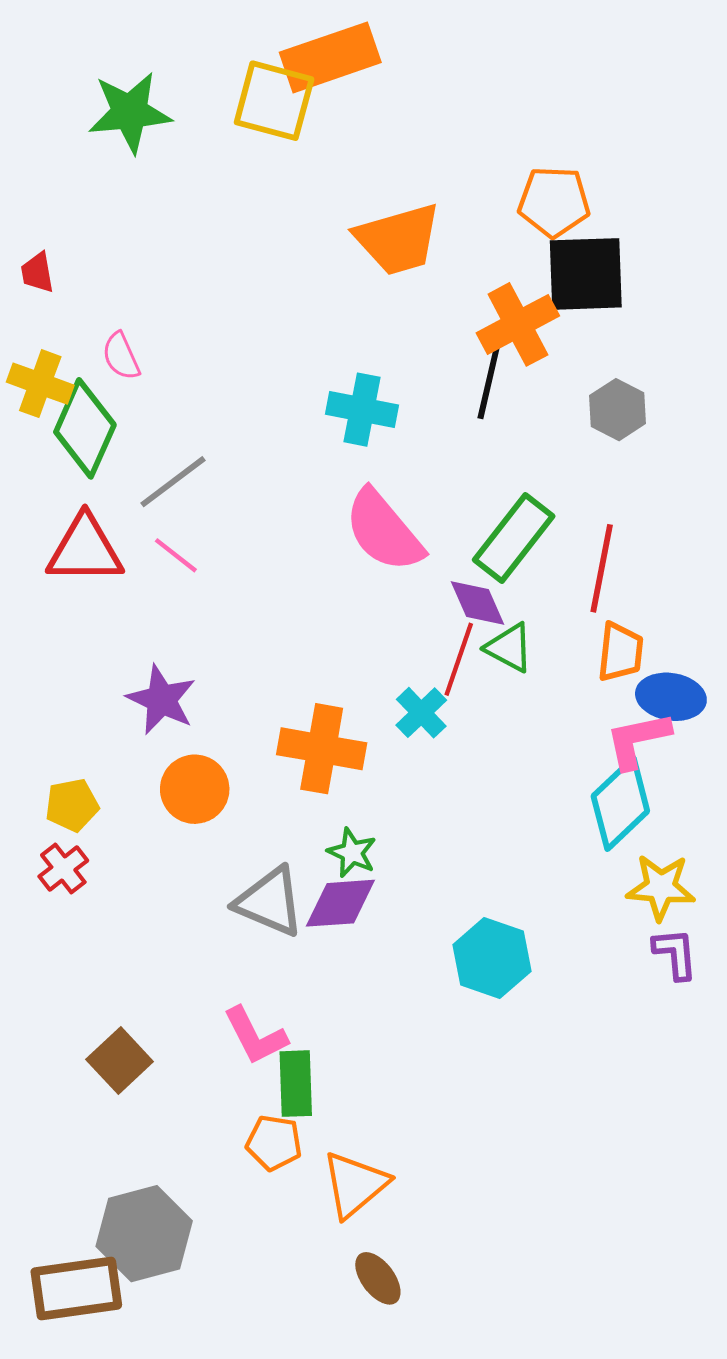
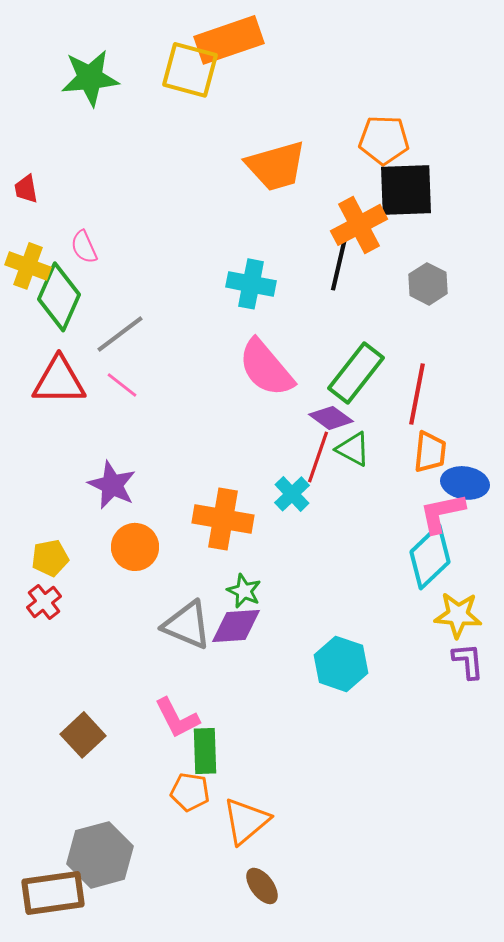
purple diamond: (478, 603) -> (331, 418), turned -30

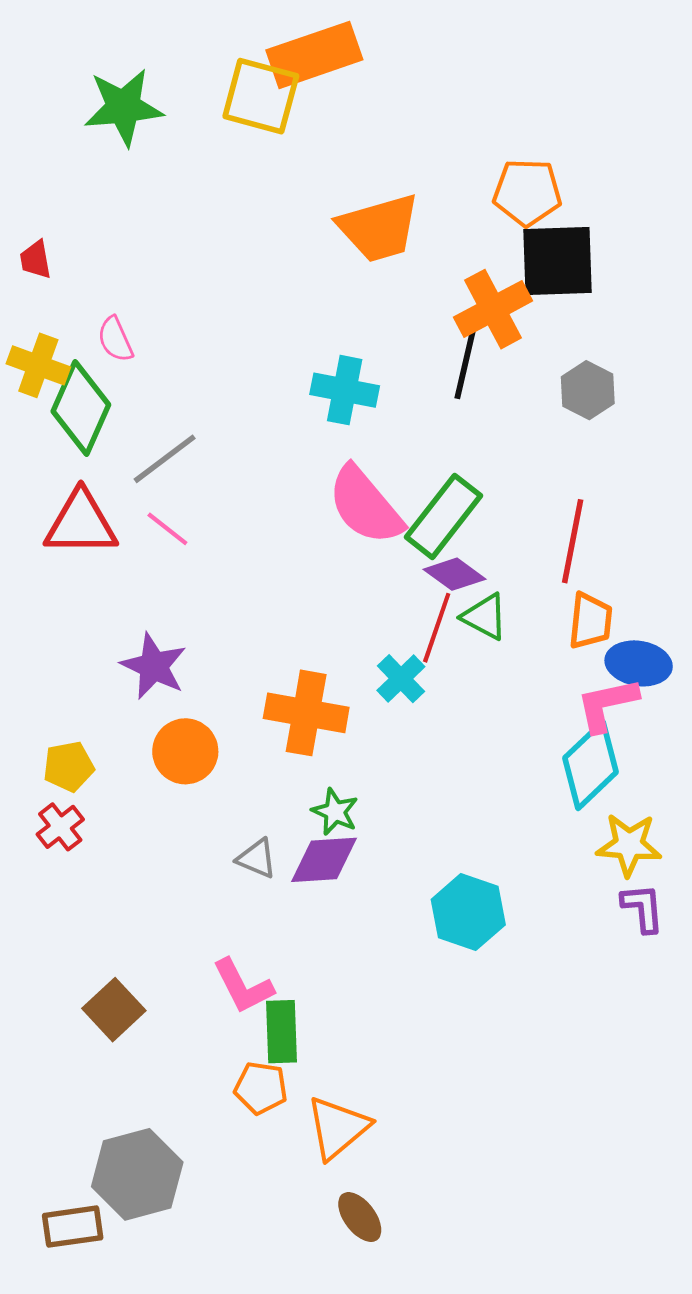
green rectangle: (356, 373) -> (444, 516), moved
gray triangle: (187, 625) -> (257, 858), size x0.6
brown rectangle: (53, 893) -> (73, 1227), size x0.7

